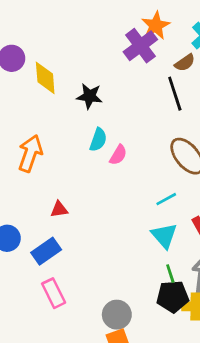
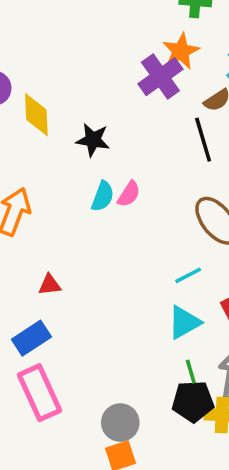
pink semicircle: (118, 155) -> (129, 194), moved
cyan triangle: (164, 236) -> (184, 322), turned 40
pink rectangle: (54, 293) -> (40, 393), size x1.4

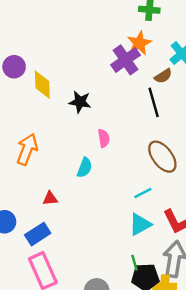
pink semicircle: (129, 194) -> (104, 138), turned -42
cyan semicircle: (103, 196) -> (85, 168), moved
green line: (191, 372) -> (134, 263), moved

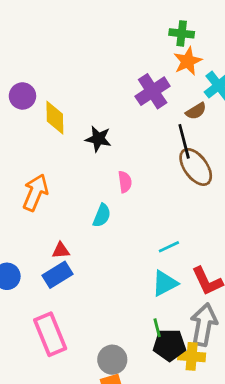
orange star: (139, 43) -> (188, 61), moved
brown ellipse: (162, 157) -> (196, 167), moved
blue rectangle: (38, 234) -> (58, 275), moved

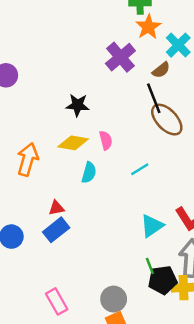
yellow diamond: (55, 118) -> (73, 143), moved, turned -72
cyan line: (169, 247) -> (140, 169), moved
pink rectangle: (50, 334) -> (57, 301), moved, size x0.7

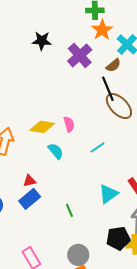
black star: (78, 105) -> (42, 41), moved
cyan semicircle: (89, 173) -> (56, 151), turned -54
green line: (150, 266) -> (69, 210), moved

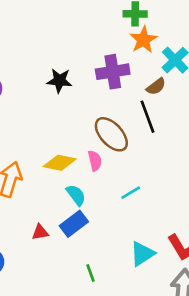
black star: (42, 41) -> (59, 81), moved
purple cross: (80, 55) -> (113, 72), turned 30
brown ellipse: (119, 106) -> (111, 134), moved
blue rectangle: (30, 199) -> (74, 224), moved

